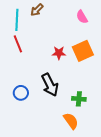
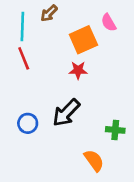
orange square: (83, 51) -> (83, 40), moved
black arrow: (50, 85) -> (66, 113), turned 70
green cross: (79, 99) -> (115, 130), moved

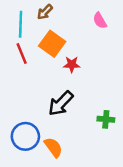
orange square: (83, 40) -> (52, 44), moved, turned -30
blue circle: (28, 123) -> (25, 136), moved, size x1.5
orange semicircle: (94, 160) -> (53, 147), moved

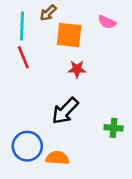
pink semicircle: (100, 21) -> (107, 22), turned -35
orange square: (52, 44) -> (69, 35), moved, turned -30
orange semicircle: (53, 147) -> (57, 158), turned -50

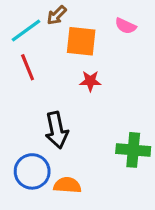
cyan line: (22, 26) -> (26, 31), turned 52
black arrow: (65, 111) -> (57, 130), moved, turned -56
green cross: (114, 128) -> (133, 150), size x1.5

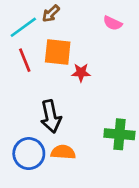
orange square: (81, 41) -> (58, 52), moved
orange semicircle: (67, 185) -> (63, 152), moved

